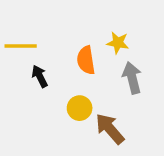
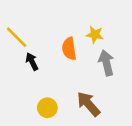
yellow line: (21, 46) -> (17, 37), turned 45
yellow circle: (80, 108) -> (47, 108), moved

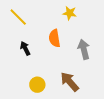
yellow star: (95, 35) -> (70, 13), moved
yellow line: (17, 37) -> (18, 17), moved

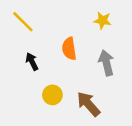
yellow star: (70, 13) -> (103, 20), moved
yellow circle: (37, 85) -> (52, 95), moved

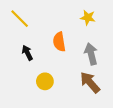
brown arrow: (88, 104) -> (90, 82), moved

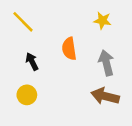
yellow circle: (45, 81) -> (27, 95), moved
brown arrow: (90, 82) -> (105, 96), turned -35

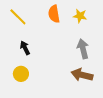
orange semicircle: (69, 49) -> (54, 14), moved

